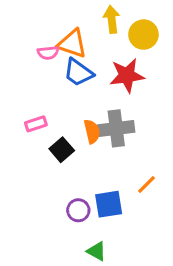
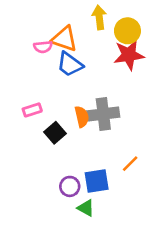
red star: (127, 75) -> (129, 55), moved
green triangle: (97, 251) -> (86, 208), moved

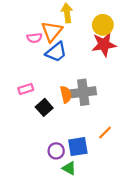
yellow arrow: (99, 17) -> (67, 13), moved
orange triangle: (64, 39) -> (52, 31), turned 50
blue trapezoid: (70, 64) -> (56, 52), turned -75

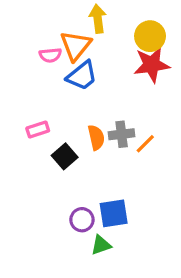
gray cross: (83, 92) -> (122, 134), size x0.7
orange line: (105, 132) -> (145, 144), moved
green triangle: (69, 168) -> (101, 245), turned -48

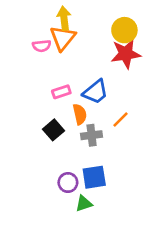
yellow arrow: (98, 19) -> (64, 18), moved
blue trapezoid: (82, 76) -> (96, 92), moved
pink rectangle: (38, 130) -> (61, 92), moved
gray cross: (122, 134) -> (92, 135), moved

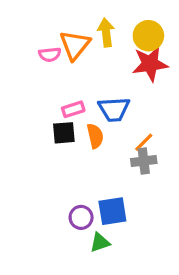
yellow arrow: (64, 18) -> (106, 33), moved
blue trapezoid: (96, 92) -> (114, 109), turned 36
black square: (53, 130) -> (64, 133), moved, turned 36
gray cross: (92, 135) -> (144, 161), moved

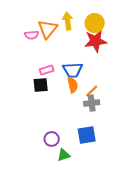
orange semicircle: (95, 136) -> (73, 85), moved
blue square: (112, 211) -> (87, 135), moved

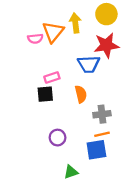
yellow circle: (95, 23) -> (106, 14), moved
blue trapezoid: (73, 70) -> (89, 64), moved
orange line: (92, 91) -> (102, 134), moved, turned 32
purple circle: (52, 139) -> (58, 138), moved

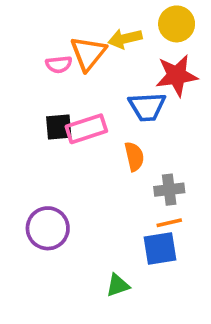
yellow arrow: (75, 23) -> (125, 39), turned -96
pink rectangle: (52, 77) -> (86, 129), size x1.5
black square: (45, 94) -> (59, 127), moved
purple circle: (58, 138) -> (48, 228), moved, size x1.5

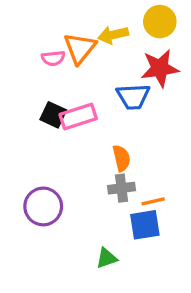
black square: (59, 127) -> (53, 115), turned 30
orange semicircle: (134, 156) -> (122, 158), moved
gray cross: (169, 190) -> (122, 188), moved

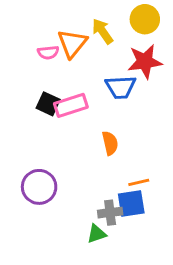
yellow arrow: (113, 35) -> (103, 31), turned 68
gray cross: (122, 188) -> (110, 213), moved

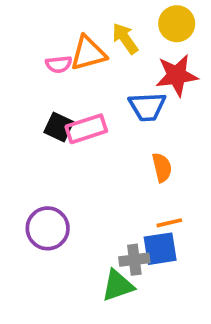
orange triangle: (72, 43) -> (88, 53), turned 36
orange semicircle: (110, 143) -> (162, 168), moved
green triangle: (96, 234) -> (118, 286), size x1.4

